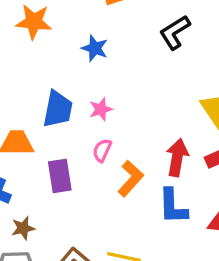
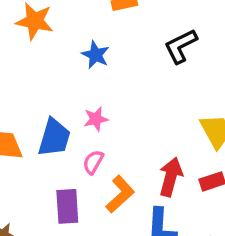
blue trapezoid: (58, 109) -> (54, 138), moved
purple rectangle: (60, 176) -> (67, 206), moved

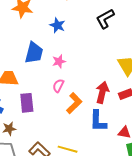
blue trapezoid: (54, 138) -> (34, 53), moved
purple rectangle: (67, 206) -> (27, 103), moved

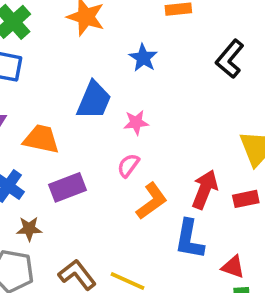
black L-shape: (105, 19) -> (230, 59), turned -30
purple rectangle: (27, 103) -> (68, 187), turned 66

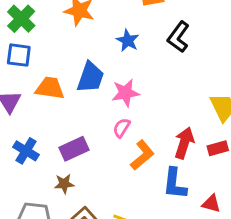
black L-shape: (230, 59) -> (178, 37), moved
pink star: (136, 122) -> (125, 93), size x1.4
orange trapezoid: (41, 139) -> (50, 88), moved
brown star: (29, 229) -> (64, 184), moved

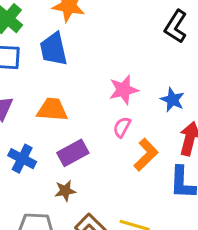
blue star: (128, 40) -> (172, 100), moved
blue trapezoid: (90, 77) -> (54, 49), moved, turned 152
orange trapezoid: (50, 88) -> (52, 110), moved

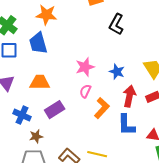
brown star: (65, 191) -> (36, 136), moved

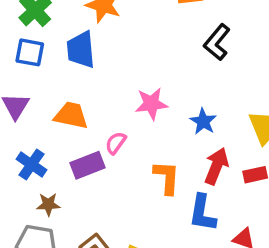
pink semicircle: (85, 91) -> (116, 143), moved
orange L-shape: (102, 108) -> (167, 177), turned -50

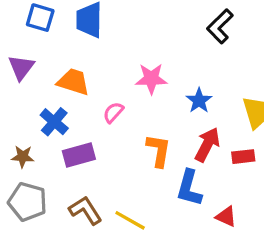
blue cross: (32, 165) -> (54, 122), moved
purple rectangle: (87, 165) -> (79, 155), moved
brown star: (48, 204) -> (23, 157), moved

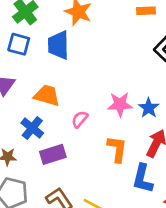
pink star: (151, 79) -> (120, 104), moved

